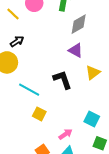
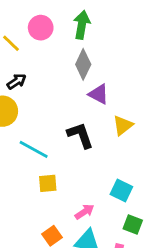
gray diamond: (79, 24) -> (83, 64), moved, turned -35
yellow square: (39, 114) -> (48, 183), turned -32

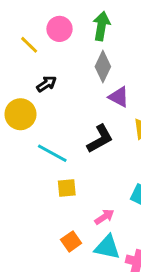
black arrow: (17, 81) -> (46, 84), moved
black L-shape: (80, 135) -> (100, 139), turned 80

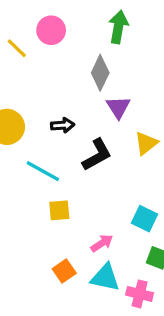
green arrow: (101, 26) -> (118, 27), moved
black arrow: (46, 84) -> (63, 125), moved, turned 30
purple triangle: (119, 97) -> (118, 107), turned 30

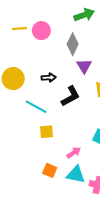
green arrow: (118, 27) -> (84, 15), turned 60
pink circle: (51, 30) -> (41, 31), moved
yellow line: (17, 48) -> (19, 28), turned -48
orange square: (64, 271) -> (50, 170), turned -32

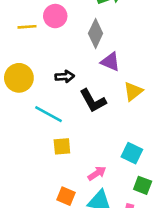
yellow line: (19, 28) -> (27, 27), moved
purple triangle: (84, 66) -> (110, 62), turned -35
black L-shape: (71, 96) -> (93, 101), turned 90

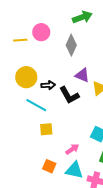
purple triangle: (110, 62) -> (82, 75), moved
black arrow: (65, 77) -> (48, 85), moved
yellow circle: (19, 78) -> (26, 77), moved

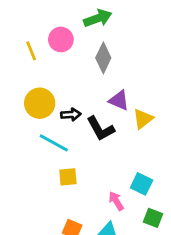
green arrow: (82, 17) -> (98, 18), moved
yellow line: (20, 40) -> (31, 51), turned 72
pink arrow: (72, 149) -> (116, 201), moved, turned -88

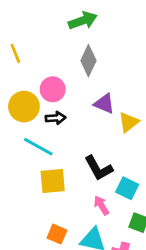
pink circle: (61, 39) -> (53, 89), moved
black L-shape: (101, 129) -> (99, 168), moved
yellow square: (68, 177) -> (53, 181), size x1.4

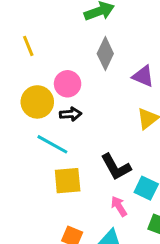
purple triangle: (104, 104) -> (143, 76), moved

